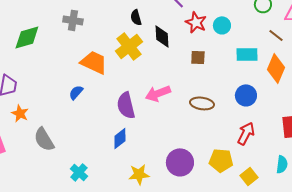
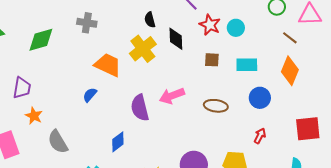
cyan rectangle: (247, 54) -> (247, 65), moved
red arrow: (246, 133) -> (260, 136), size x0.7
blue diamond: (120, 138) -> (118, 142), moved

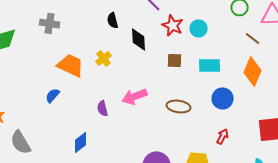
yellow cross: (143, 49) -> (104, 58), moved, size x0.6
purple semicircle: (140, 108) -> (103, 108), size x0.6

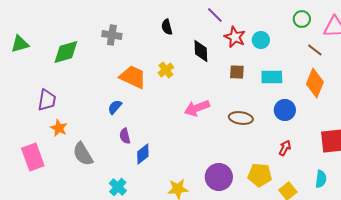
black semicircle: (113, 20) -> (167, 27), moved
purple semicircle: (103, 108) -> (125, 136), moved

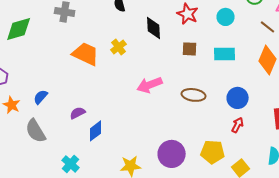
cyan circle: (261, 40) -> (226, 17), moved
blue semicircle: (115, 107) -> (41, 97), moved
blue circle: (285, 110) -> (238, 98), moved
purple semicircle: (125, 136) -> (78, 113), turned 77

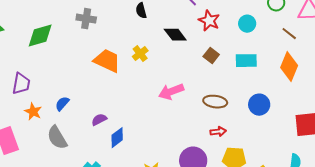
black diamond: (154, 28) -> (175, 35), turned -35
brown square: (190, 49) -> (211, 56), turned 35
red arrow: (238, 125) -> (218, 132), moved, turned 56

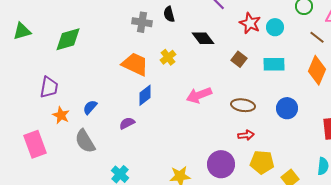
gray cross: (86, 19) -> (142, 22), moved
red star: (209, 21) -> (250, 23), moved
blue diamond: (117, 138) -> (145, 95), moved

